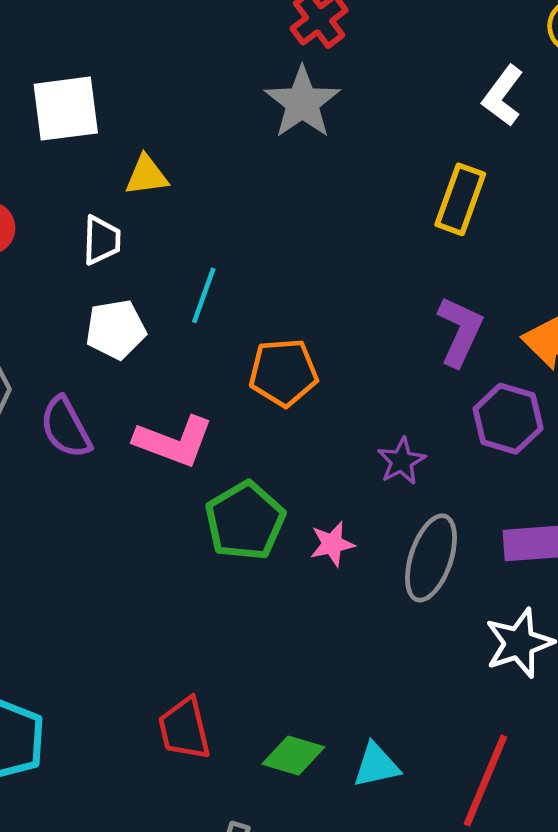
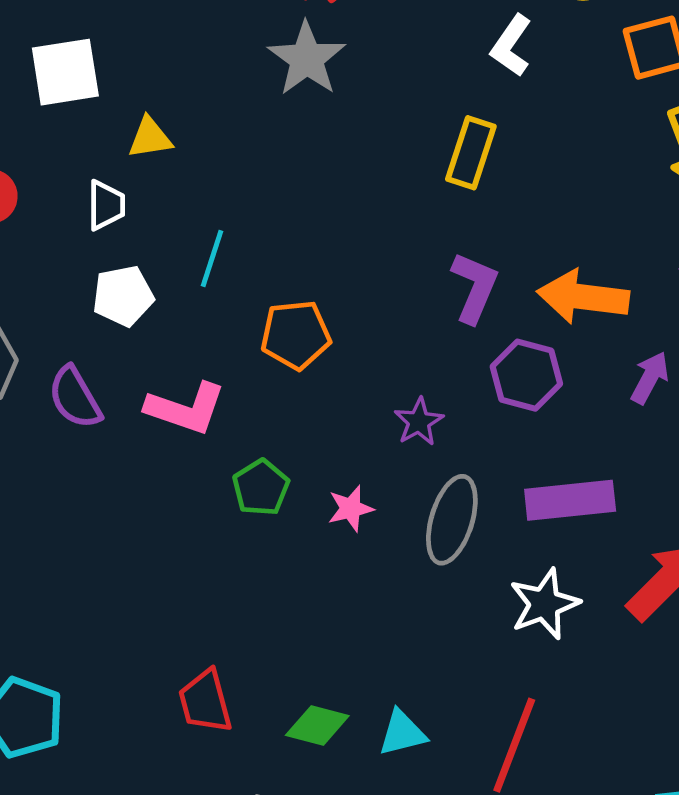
green pentagon: (245, 521) -> (261, 488), size x0.7

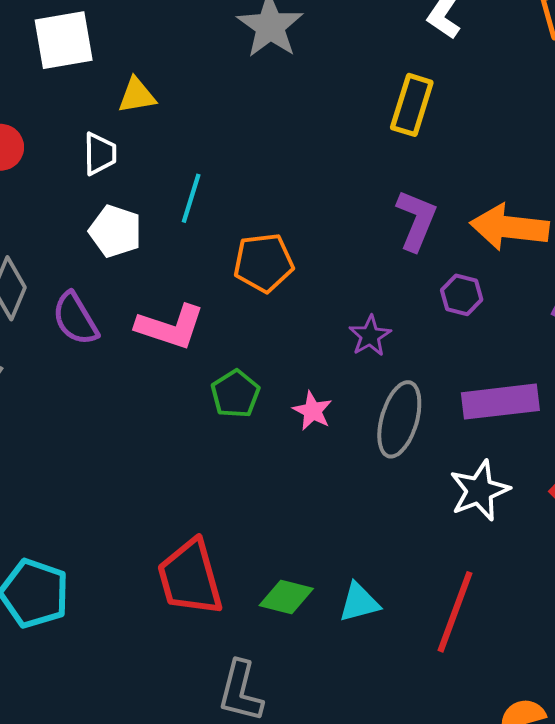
white pentagon: (123, 296) -> (115, 231), turned 30
purple hexagon: (526, 375) -> (462, 295), size x0.7
pink star: (351, 508) -> (312, 411), turned -30
red trapezoid: (205, 701) -> (190, 578), size x1.4

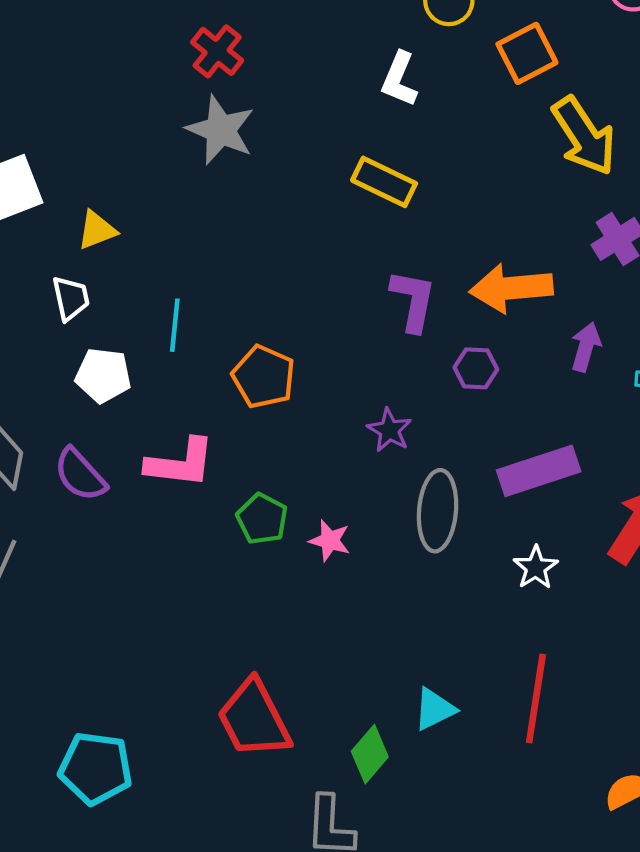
yellow rectangle: (412, 105) -> (384, 182), turned -70
orange pentagon: (264, 263) -> (264, 377), turned -30
pink star: (312, 411) -> (330, 541), moved
white star: (479, 491) -> (536, 568), size x0.7
green diamond: (286, 597) -> (370, 754), moved, turned -52

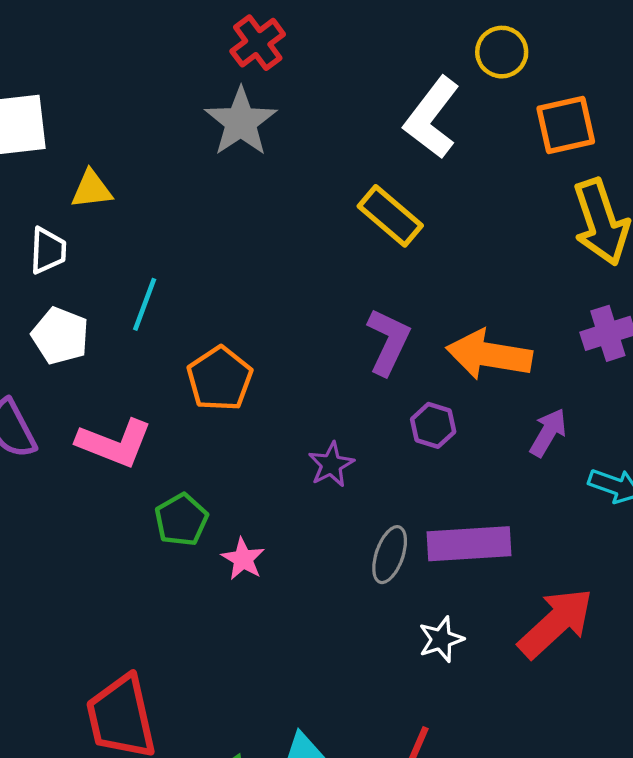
white L-shape: (399, 79) -> (432, 118), size x1.4
gray ellipse: (438, 511) -> (390, 555), moved, size x0.7

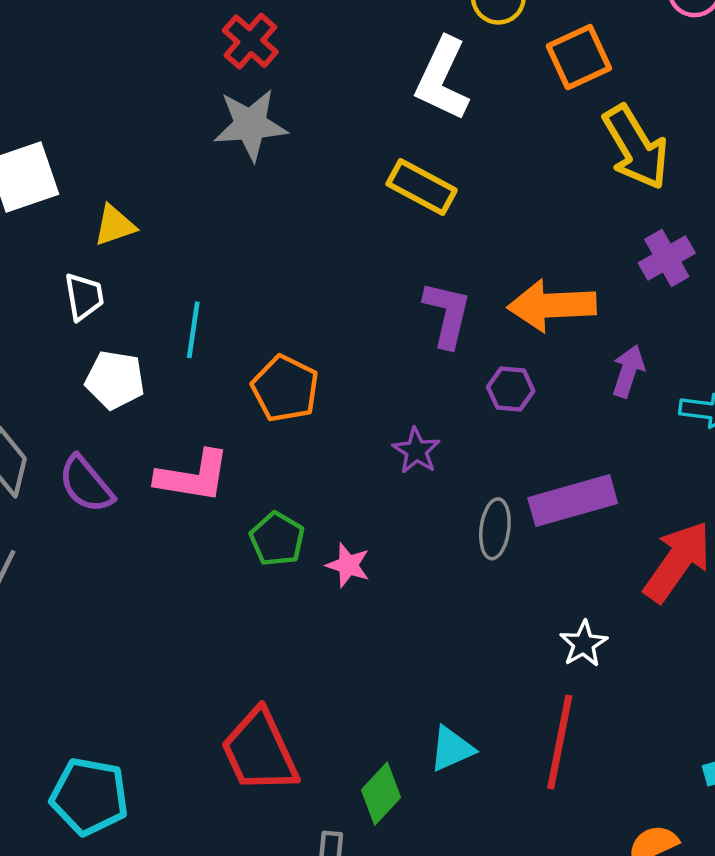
gray star: (241, 122) -> (250, 125), turned -30
white star: (441, 639) -> (584, 644), moved

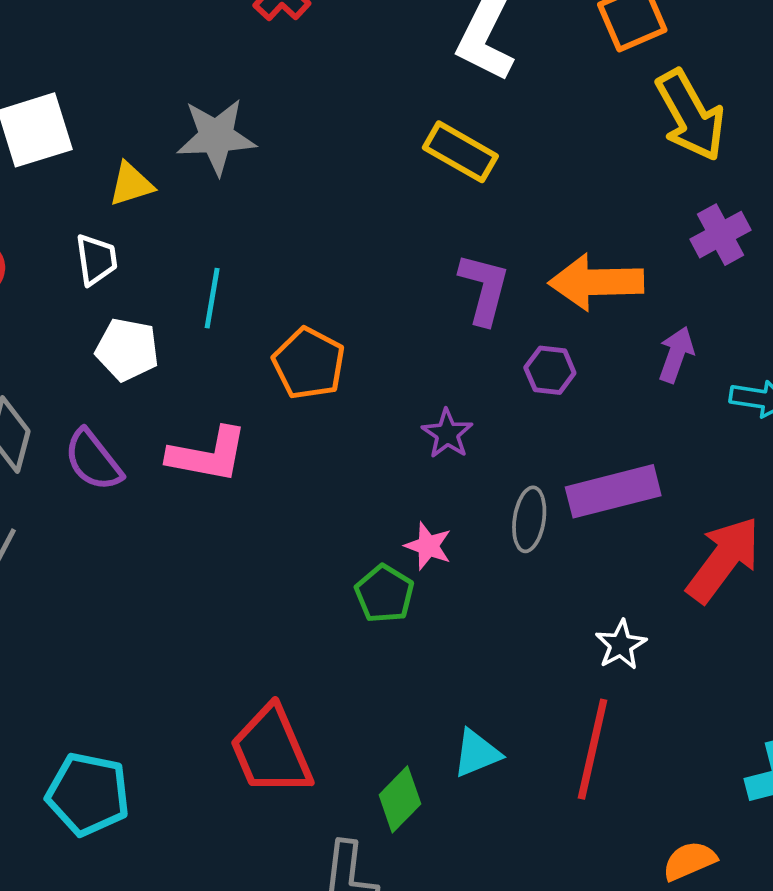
gray star: (250, 125) -> (216, 137), moved
green pentagon: (277, 539) -> (384, 594), moved
pink star: (348, 565) -> (428, 546), moved

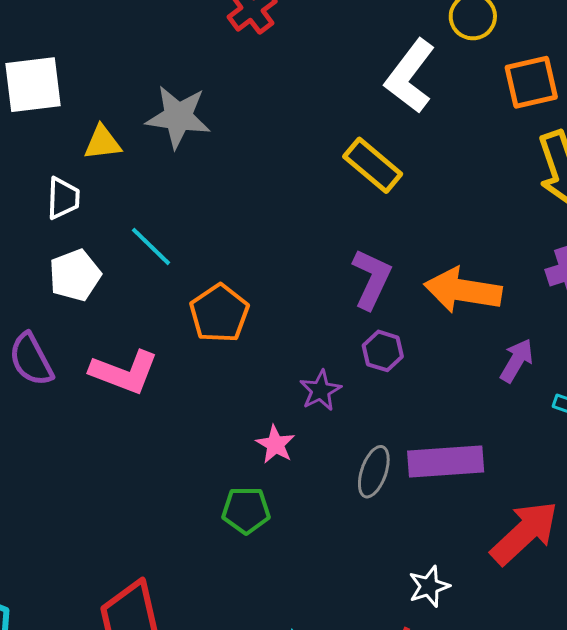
cyan line: (212, 298) -> (151, 246), turned -66
white pentagon: (127, 349) -> (75, 275), turned 30
purple hexagon: (550, 370) -> (383, 351), moved
pink star: (428, 546) -> (275, 444), moved
green pentagon: (384, 594) -> (246, 510), turned 30

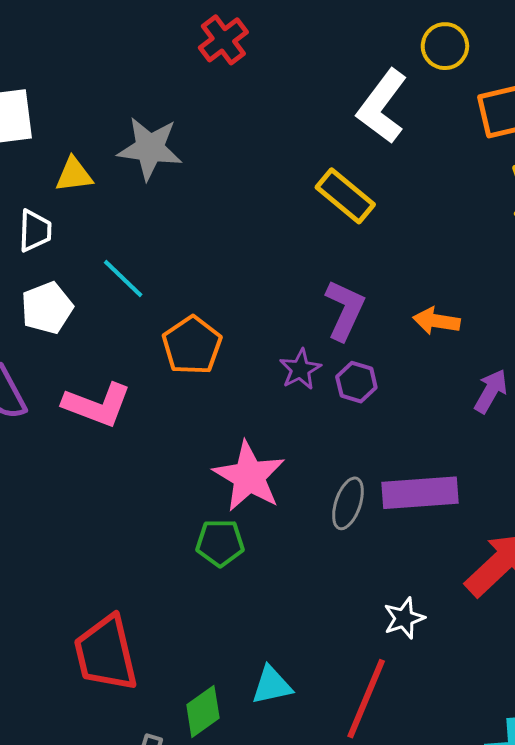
orange arrow: (463, 290) -> (436, 321), size x0.6
purple star: (320, 390) -> (300, 369), moved
pink star: (275, 444) -> (249, 476), size x1.8

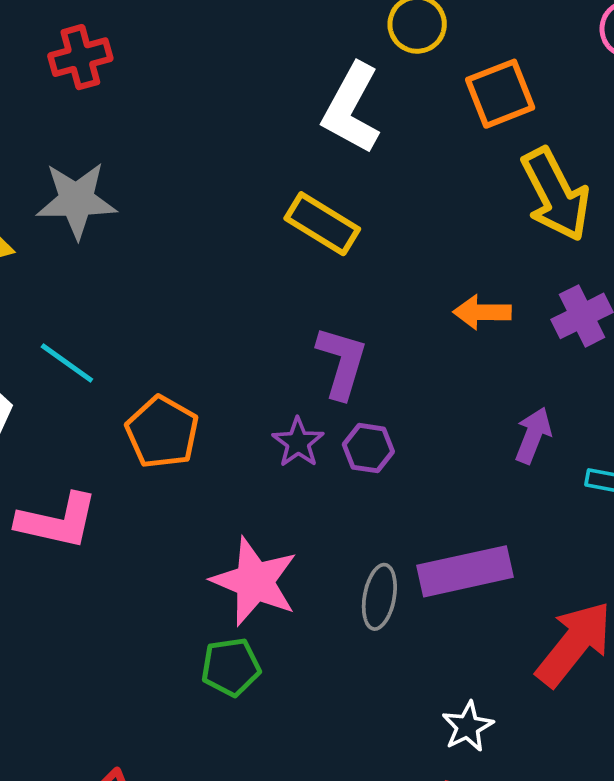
red cross: (223, 40) -> (80, 57), moved, turned 30
orange arrow: (436, 321) -> (482, 312), moved

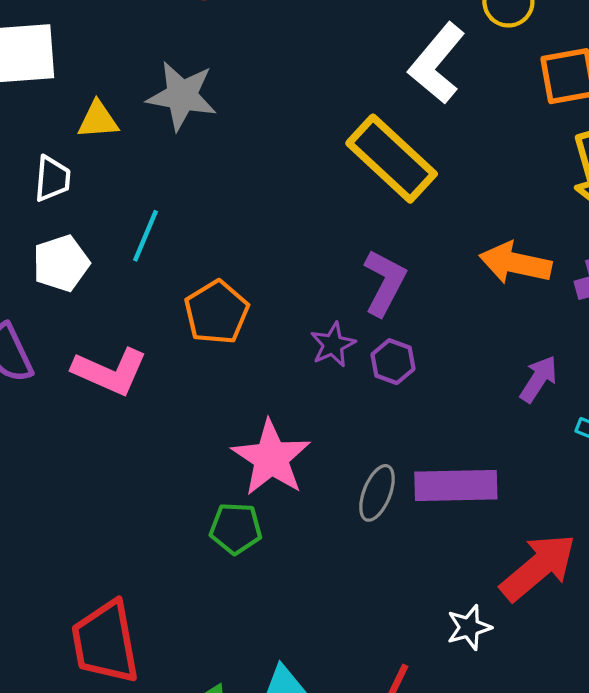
yellow rectangle: (322, 224) -> (392, 159), size x1.4
orange arrow: (482, 312) -> (515, 263), size x1.4
cyan line: (67, 363) -> (145, 236), turned 66
white star: (468, 727) -> (469, 627), moved

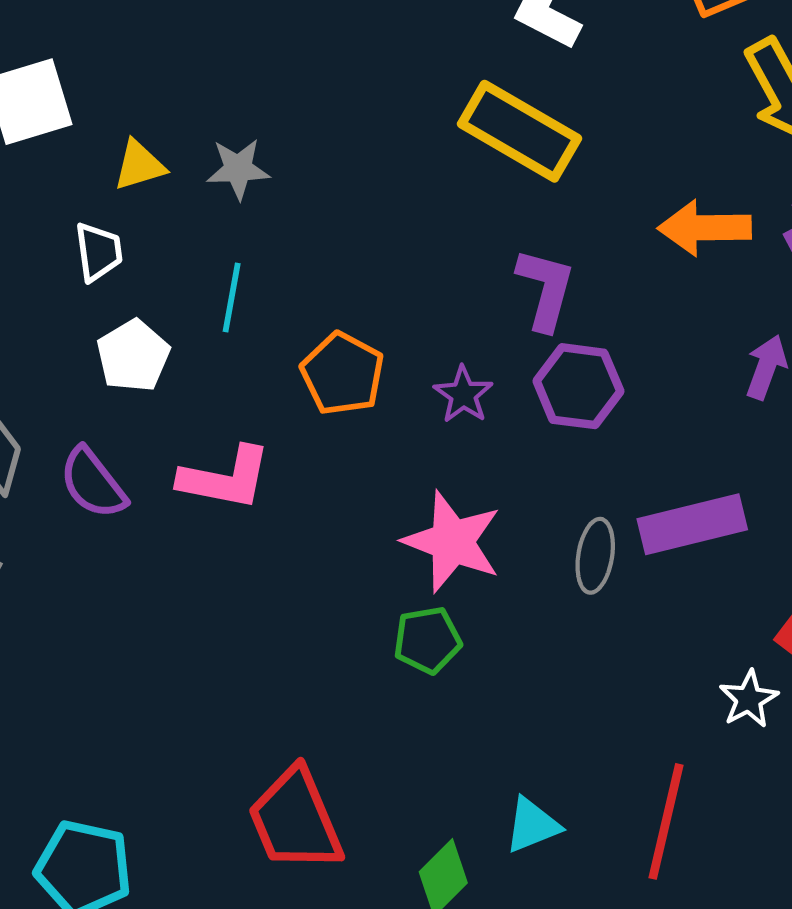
gray star: (182, 96) -> (238, 169), moved, size x0.7
purple star: (333, 345) -> (463, 395), moved
purple hexagon: (393, 362) -> (578, 386), size x1.5

